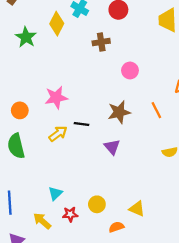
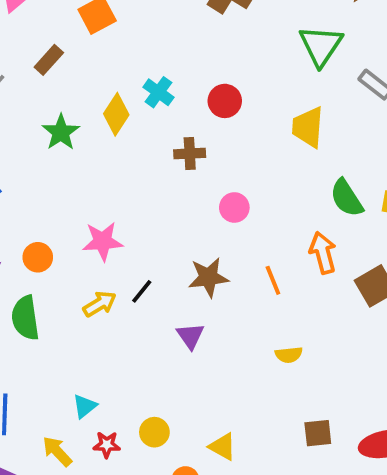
black line: (82, 124) -> (142, 291), turned -64

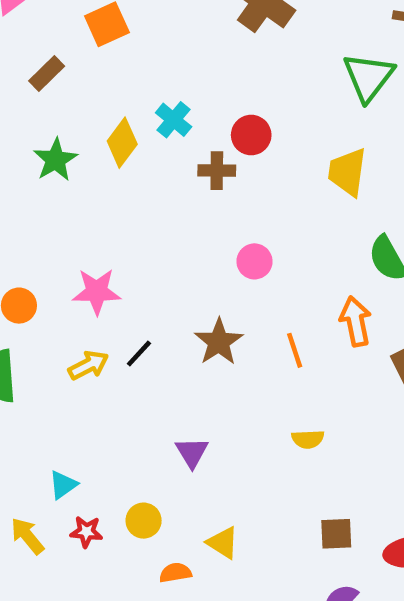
brown cross: (190, 154) -> (217, 171), moved
brown star: (208, 277) -> (219, 342), turned -30
purple triangle: (190, 336) -> (192, 452), moved

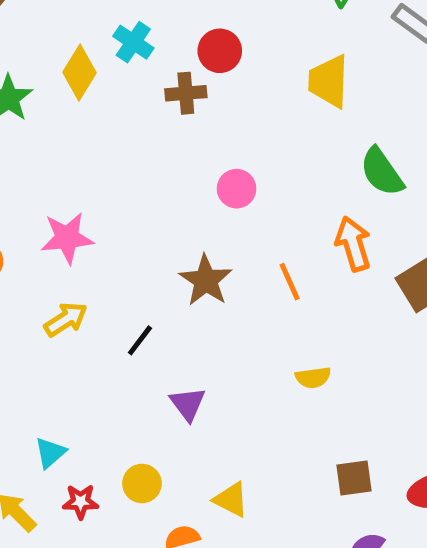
black line: (139, 353) -> (140, 340), moved

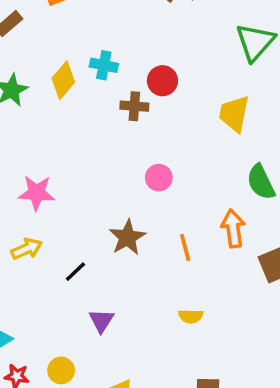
cyan cross: (133, 42) -> (104, 65), turned -32

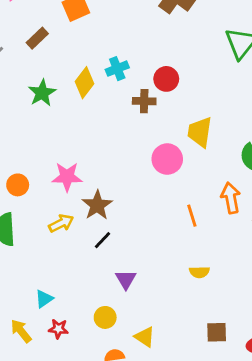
cyan cross: (104, 65) -> (117, 69), turned -30
yellow trapezoid: (234, 114) -> (200, 132), moved
pink circle: (159, 178) -> (167, 159), size x1.4
brown star: (127, 237) -> (97, 205), moved
yellow circle: (61, 370) -> (105, 317), moved

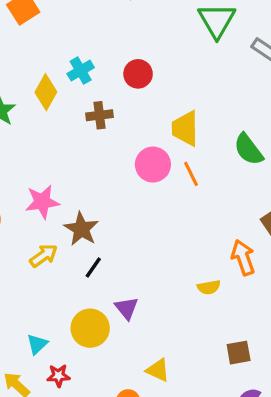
brown cross: (144, 101) -> (99, 115), moved
orange arrow: (231, 198) -> (243, 258), moved
orange line: (192, 216) -> (191, 174), moved
yellow circle: (105, 317) -> (90, 328), moved, size x1.5

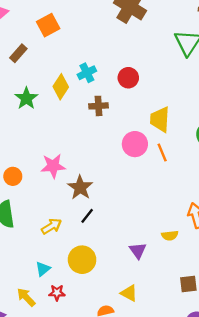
yellow arrow: (44, 256) -> (51, 226), moved
purple triangle: (127, 308) -> (138, 251), moved

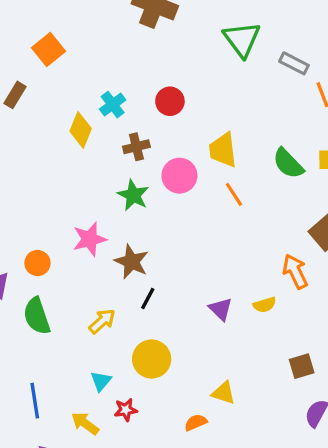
green star: (26, 98) -> (133, 195), moved
pink circle: (135, 144) -> (179, 176), moved
purple triangle: (138, 251) -> (221, 309), moved

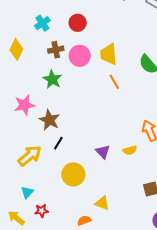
yellow diamond: (81, 130) -> (16, 50), moved
pink circle: (179, 176) -> (80, 56), moved
yellow arrow: (102, 321) -> (30, 156), size x1.4
yellow circle: (152, 359) -> (73, 174), moved

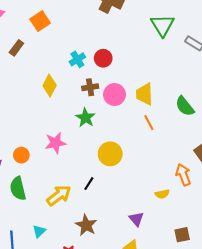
red circle: (78, 23) -> (103, 58), moved
brown star: (49, 120) -> (86, 225), moved
purple triangle: (103, 152) -> (136, 219), moved
yellow circle: (73, 174) -> (110, 154), moved
cyan triangle: (27, 192) -> (39, 231), moved

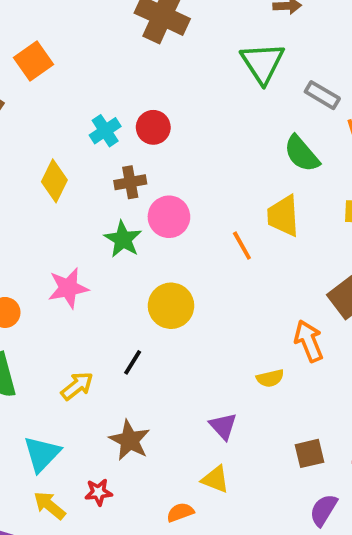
yellow trapezoid: (144, 94) -> (283, 216), moved
pink circle: (114, 95) -> (169, 217), moved
green semicircle: (185, 106) -> (302, 154), moved
yellow arrow: (59, 195) -> (77, 386), size x0.7
cyan triangle: (39, 231) -> (42, 454), size x1.5

